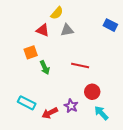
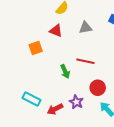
red triangle: (43, 30) -> (56, 31), moved
gray triangle: (67, 30) -> (85, 28), moved
green arrow: (45, 68) -> (65, 71), moved

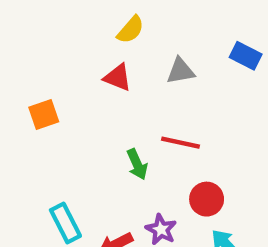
orange square: (36, 48) -> (44, 114), moved
cyan rectangle: (32, 99) -> (65, 223), turned 36

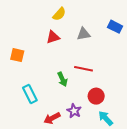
red triangle: (118, 77) -> (53, 37), turned -40
orange square: (44, 114) -> (17, 55), turned 32
cyan rectangle: (65, 223) -> (30, 94), moved

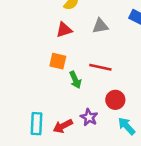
orange square: (17, 55) -> (58, 61), moved
cyan rectangle: (30, 94) -> (37, 124), moved, turned 30

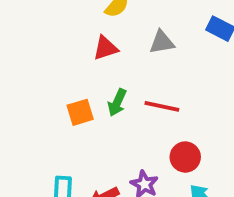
orange square: (58, 61) -> (80, 112), moved, turned -30
green arrow: (75, 80) -> (117, 103), moved, turned 48

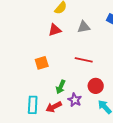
green arrow: (117, 103) -> (61, 87), moved

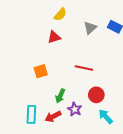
gray triangle: (84, 27) -> (90, 28), moved, turned -32

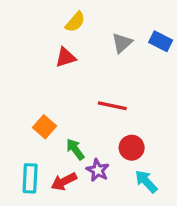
orange square: (41, 71) -> (45, 127), moved, turned -32
green arrow: (60, 96) -> (75, 149), turned 120

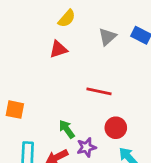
orange square: (45, 127) -> (15, 110), moved, turned -30
purple star: (98, 170) -> (86, 147), turned 30

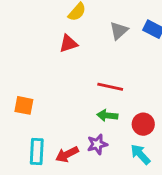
red circle: (116, 128) -> (143, 124), moved
green arrow: (67, 129) -> (107, 116), moved, turned -48

